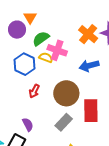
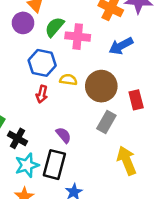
yellow semicircle: (46, 58) -> (68, 80), moved
red arrow: (34, 91) -> (42, 94), moved
red rectangle: (91, 111) -> (136, 100), size x0.7

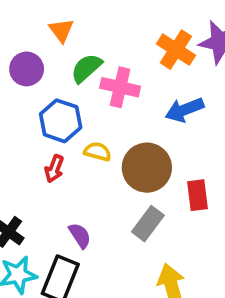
purple circle: (23, 23) -> (27, 69), moved

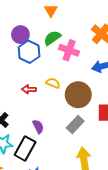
orange triangle: (61, 30) -> (51, 10), moved
blue hexagon: (61, 121) -> (29, 52), moved
red arrow: (54, 169) -> (29, 89), turned 64

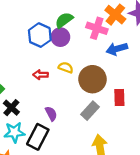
purple circle: (20, 35) -> (60, 37), moved
pink cross: (69, 50) -> (97, 28), moved

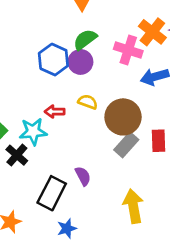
gray rectangle: (90, 111) -> (126, 145), moved
purple semicircle: (51, 114) -> (83, 176), moved
cyan star: (14, 132) -> (33, 132), moved

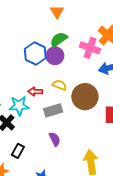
gray rectangle: (126, 145) -> (53, 110), moved, turned 30
black rectangle: (52, 193) -> (18, 151), moved, size x0.6

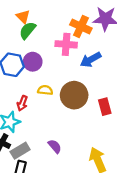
green semicircle: (59, 39) -> (28, 30), moved
red arrow: (35, 91) -> (22, 103), turned -56
gray rectangle: (53, 110) -> (20, 151), moved

